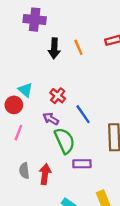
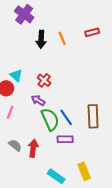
purple cross: (35, 20) -> (24, 14), turned 30
blue line: (83, 114) -> (66, 117), moved
gray semicircle: (24, 171) -> (15, 145), turned 136

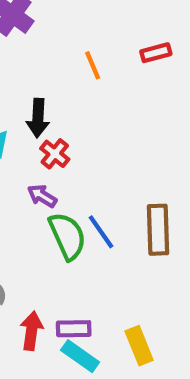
black arrow: (41, 39) -> (38, 118), moved
purple rectangle: (65, 139) -> (74, 329), moved
red arrow: (33, 148) -> (32, 331), moved

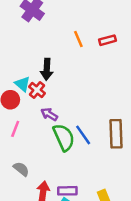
red rectangle: (156, 53) -> (107, 40), moved
red cross: (55, 154) -> (37, 90), moved

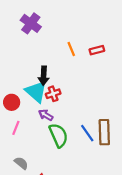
cyan triangle: (22, 84) -> (36, 92), moved, size x1.6
red cross: (37, 90) -> (53, 94), moved, turned 32
blue line: (83, 135) -> (87, 133), moved

